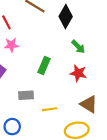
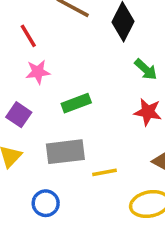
green rectangle: (44, 66) -> (76, 103), moved, turned 49
gray rectangle: (26, 95) -> (65, 152), size x1.5

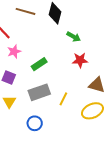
yellow line: (105, 172) -> (63, 99), turned -40

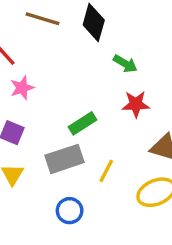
green rectangle: (39, 64) -> (83, 123), moved
blue circle: (35, 123) -> (70, 211), moved

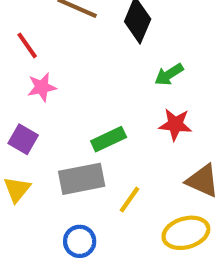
green arrow: (125, 64) -> (169, 74), turned 110

